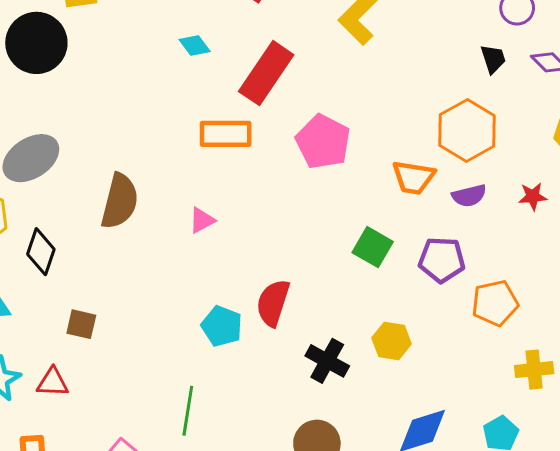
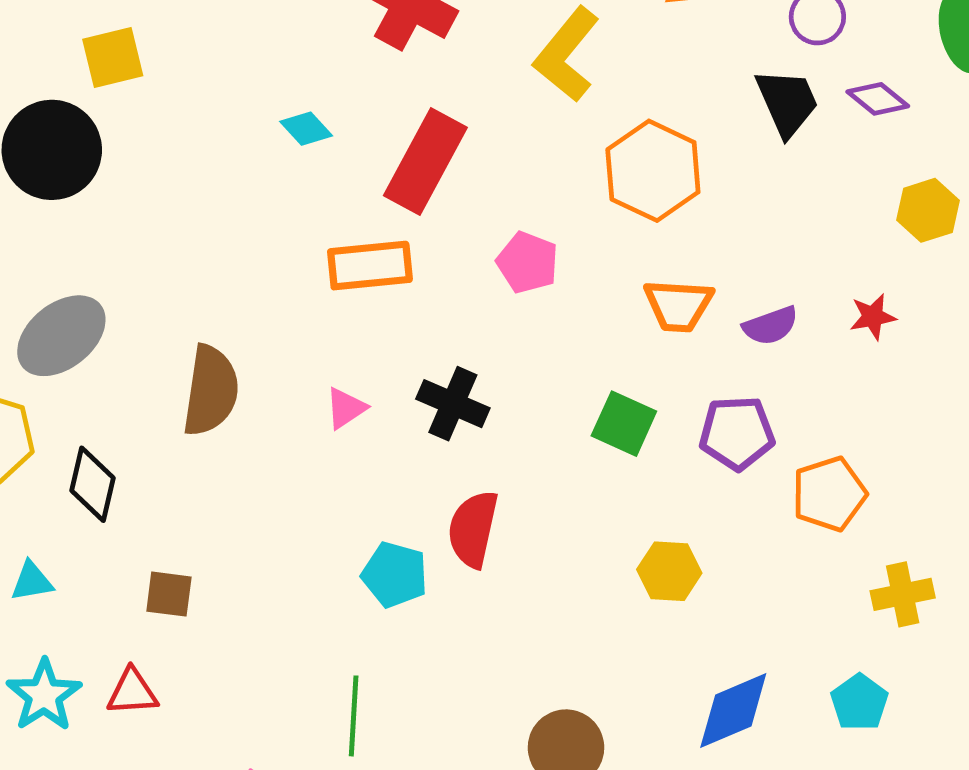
black trapezoid: (493, 59) -> (787, 102), size x1.5
orange hexagon: (467, 130) -> (653, 171), moved
pink pentagon: (323, 142) -> (527, 263), size x0.7
black cross: (327, 361) -> (453, 404), moved

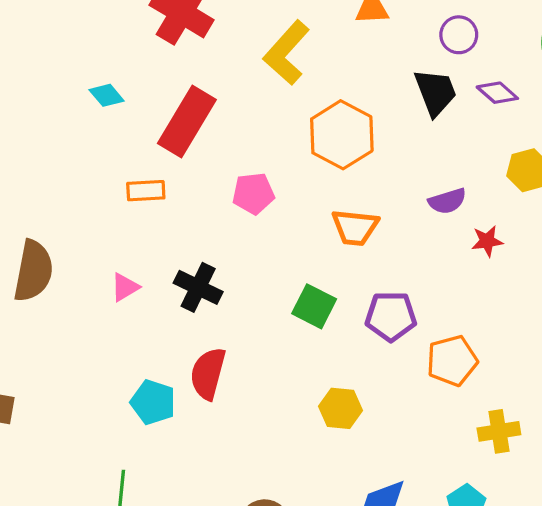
pink pentagon: (527, 263) -> (253, 193), turned -30
orange rectangle: (370, 266) -> (146, 191), size x0.7
purple semicircle: (771, 326) -> (447, 201), moved

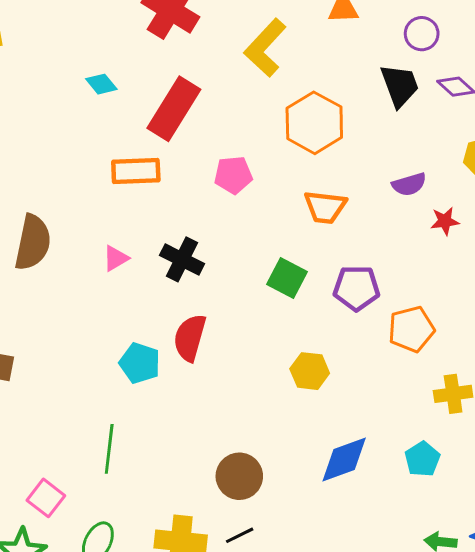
orange rectangle: (146, 191) -> (136, 171), size x1.4

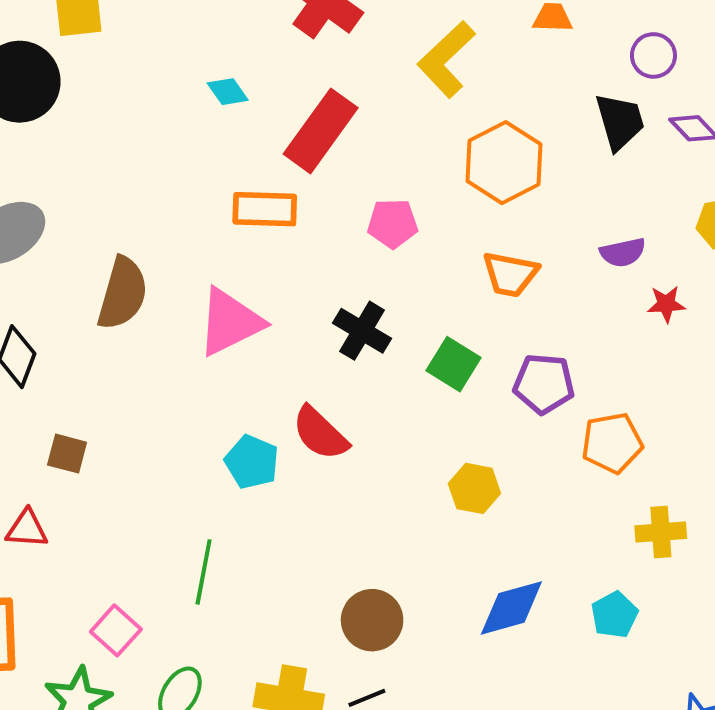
pink triangle: (116, 258) -> (230, 322), size x2.0
black cross: (182, 259) -> (362, 331), moved
red semicircle: (190, 338) -> (320, 433), turned -66

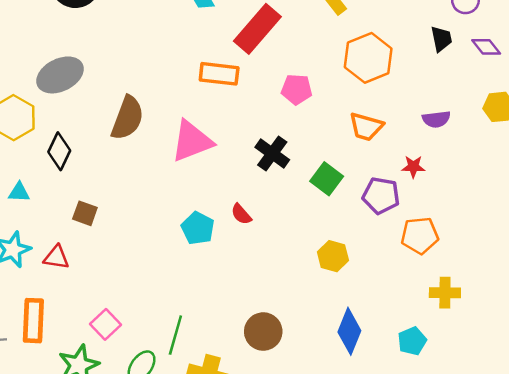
black trapezoid: (620, 122) -> (441, 39), size x0.7
red star: (666, 304) -> (413, 167), moved
red semicircle: (320, 433) -> (241, 214), size x0.6
green line: (204, 572) -> (175, 335), moved
blue diamond: (511, 608) -> (349, 331), turned -57

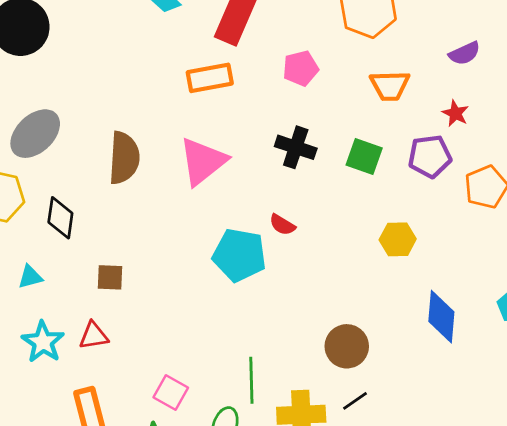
red star: (413, 167) -> (455, 113), turned -30
cyan pentagon: (198, 228) -> (239, 255), size x1.4

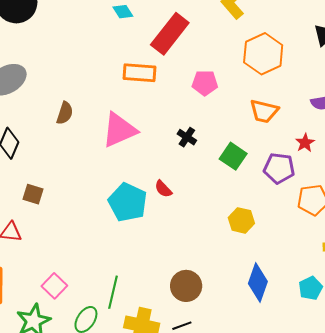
black cross: (296, 147) -> (187, 137), size x0.7
brown semicircle: (124, 158) -> (65, 113), size x0.6

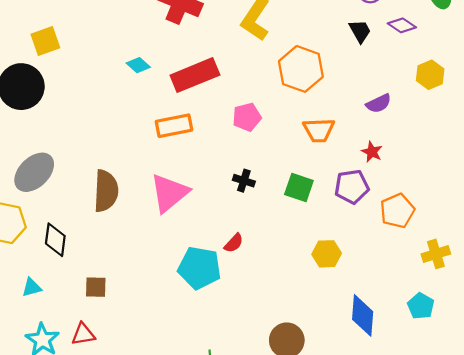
red rectangle: (170, 34) -> (195, 75), turned 45
brown semicircle: (65, 113) -> (106, 191), size x1.6
red semicircle: (163, 189) -> (234, 243), turned -78

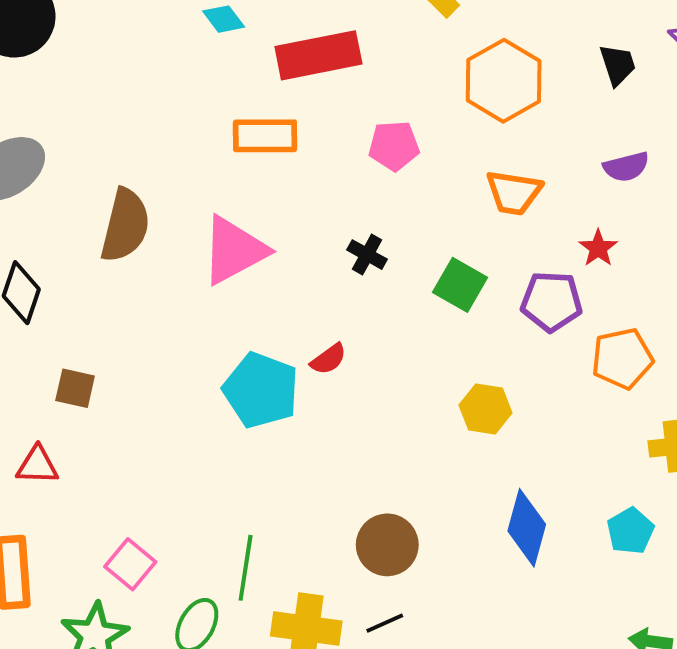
black trapezoid: (360, 31) -> (618, 65), moved

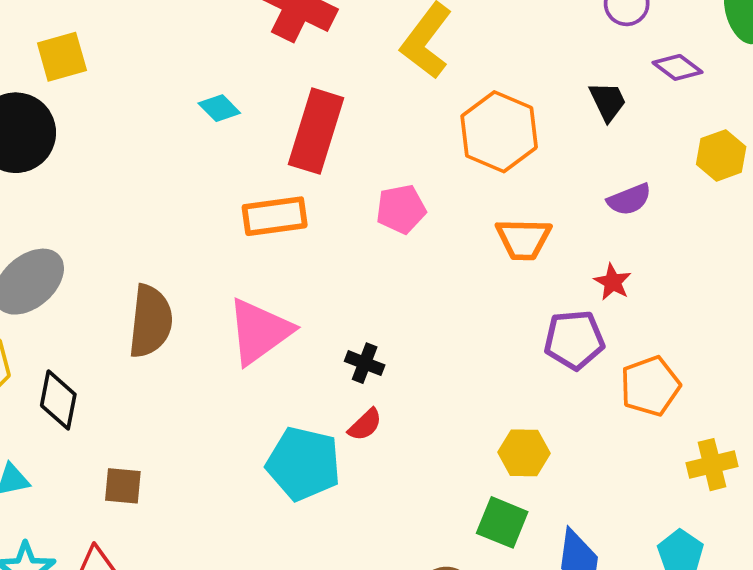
red rectangle: (318, 55) -> (316, 131), turned -54
black cross: (367, 255) -> (365, 363), moved
green square: (460, 285) -> (502, 522), moved

